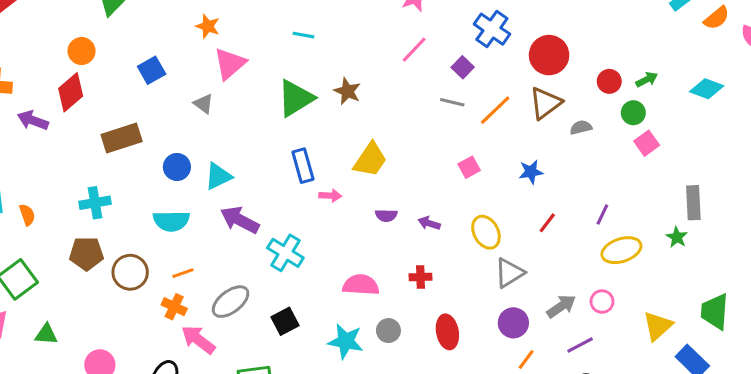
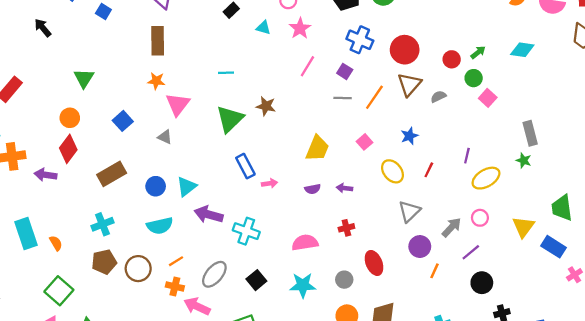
yellow trapezoid: (370, 160) -> (317, 148), moved
yellow ellipse: (486, 232) -> (392, 171), moved
gray circle: (388, 331) -> (344, 280), moved

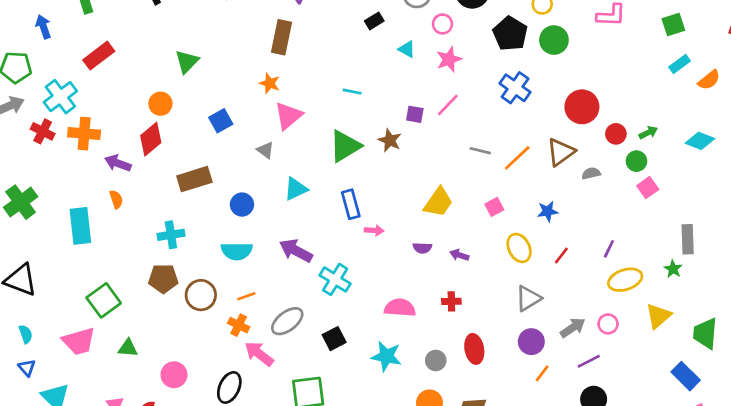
red circle: (405, 50) -> (582, 107), moved
purple square: (345, 71) -> (415, 114), moved, turned -35
cyan triangle: (187, 187) -> (296, 189), moved
yellow triangle: (523, 227) -> (658, 316), moved
orange semicircle: (56, 243) -> (116, 199), moved

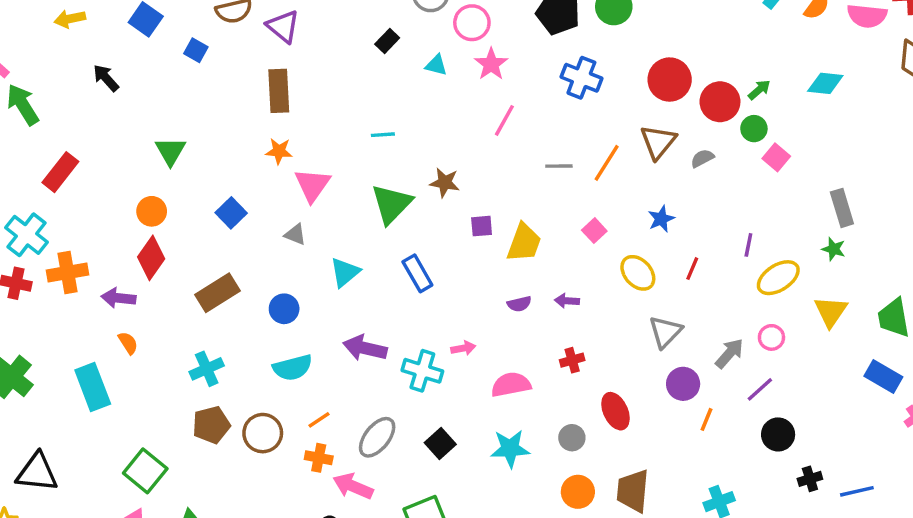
pink circle: (442, 24) -> (472, 23), size x1.4
purple square: (415, 114) -> (482, 226), moved
red circle: (616, 134) -> (720, 102), size x1.5
pink arrow: (374, 230) -> (463, 348), moved

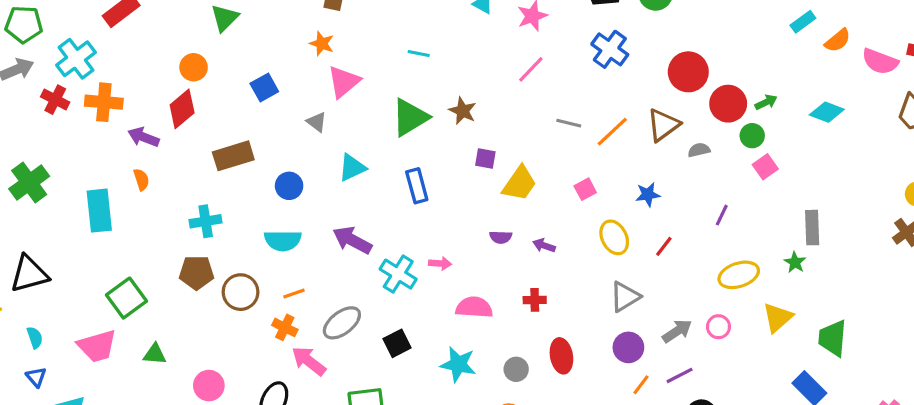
purple line: (748, 245) -> (722, 215), moved
purple line: (760, 389) -> (680, 375), moved
black triangle: (37, 472) -> (29, 274), turned -36

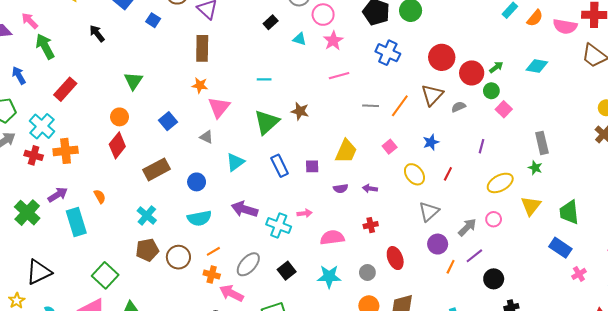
pink line: (531, 69) -> (339, 76), turned 42
purple arrow: (143, 137) -> (58, 195), moved, turned 138
purple square: (485, 159) -> (312, 166), moved
cyan cross: (206, 221) -> (147, 215), turned -30

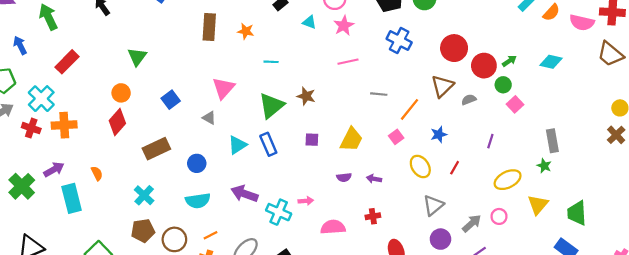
orange star: (200, 85) -> (246, 31), moved
orange line: (400, 106) -> (409, 109), moved
blue rectangle: (280, 166) -> (268, 144), moved
purple square: (312, 166) -> (312, 140), moved

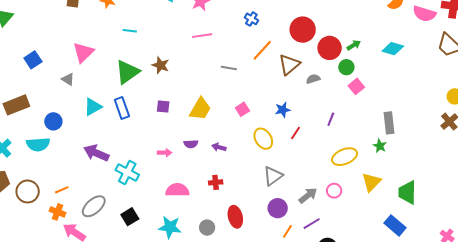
blue cross: (399, 41) -> (251, 19), size x0.6
orange line: (409, 109) -> (262, 50), moved
red line: (455, 168) -> (295, 133), moved
cyan semicircle: (198, 201) -> (38, 144), moved
pink arrow: (306, 201) -> (165, 153), moved

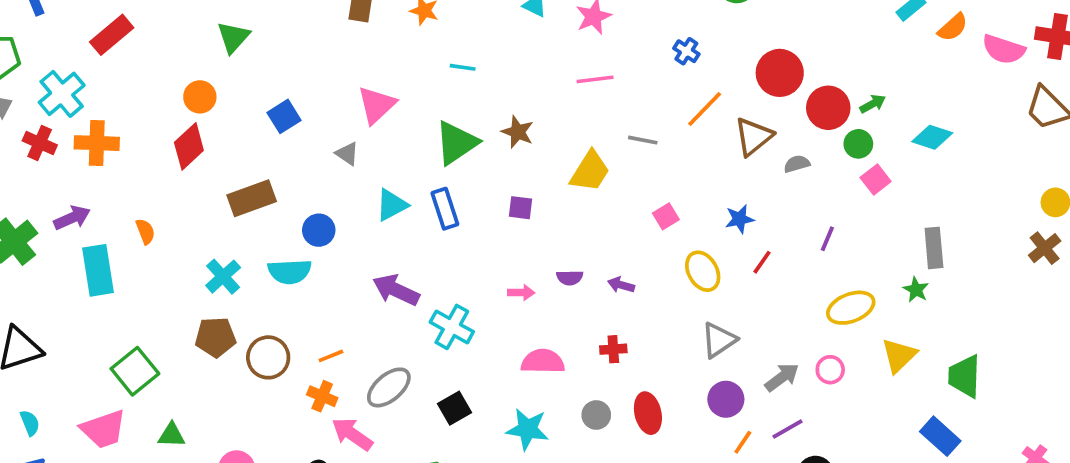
cyan diamond: (393, 49) -> (932, 137), moved
yellow trapezoid: (200, 109) -> (590, 171), moved
gray circle: (207, 228) -> (596, 415), moved

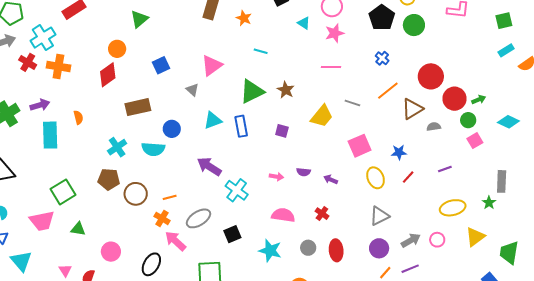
pink square: (666, 216) -> (360, 146), size x1.6
purple line: (827, 239) -> (445, 169), turned 40
red cross: (613, 349) -> (322, 214), turned 32

